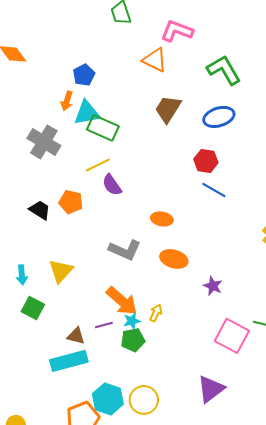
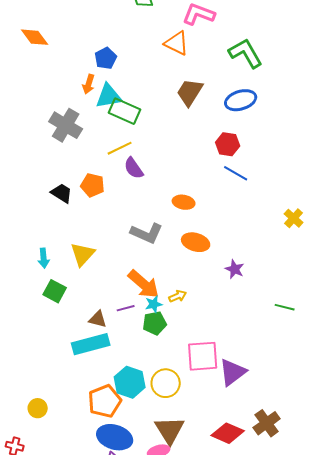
yellow arrow: (156, 313) -> (178, 296), turned 42
pink square: (232, 336) -> (203, 356), moved, turned -32

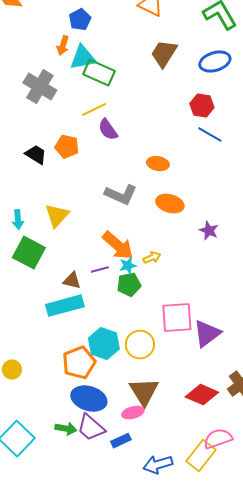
green square: (55, 291) -> (29, 253), size x1.4

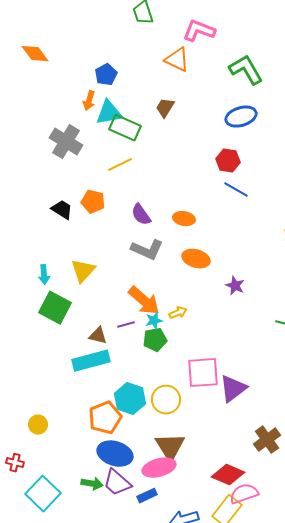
brown trapezoid: (164, 54) -> (165, 108), moved, size x0.7
purple semicircle: (108, 130) -> (141, 215), moved
red diamond: (202, 395) -> (228, 475), moved
pink ellipse: (133, 413) -> (159, 468), size x1.5

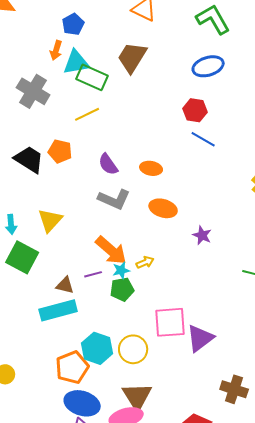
brown trapezoid: (165, 108) -> (132, 57), size x1.6
black trapezoid: (62, 210) -> (29, 159), size x1.4
brown cross: (267, 440) -> (234, 389), turned -36

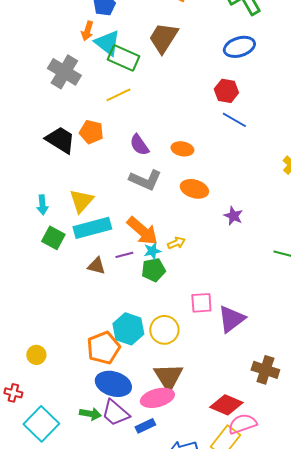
cyan triangle: (76, 62) -> (107, 43), turned 48
green square: (22, 257) -> (53, 238), size x0.7
cyan rectangle: (58, 310) -> (92, 228), moved
pink square: (170, 322) -> (201, 303), size x0.7

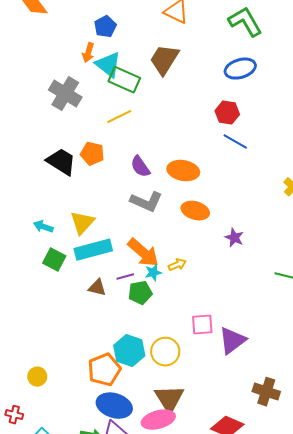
orange ellipse: (182, 149) -> (183, 171), size x1.4
cyan arrow: (42, 205) -> (43, 227), turned 114
green pentagon: (153, 270) -> (140, 293), moved

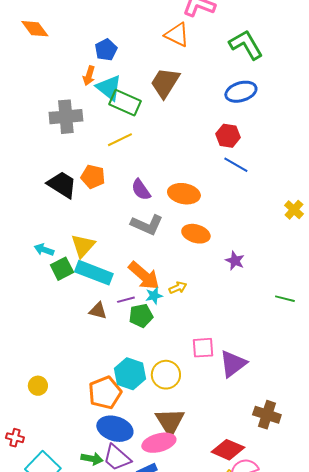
gray cross: (65, 94) -> (66, 117), turned -36
cyan rectangle: (93, 250) -> (94, 273), turned 36
green square: (54, 260) -> (62, 269), moved, turned 35
yellow circle: (37, 377) -> (38, 386), moved

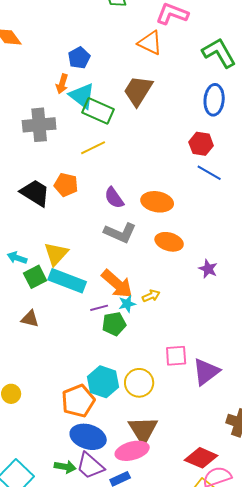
blue ellipse: (241, 92) -> (214, 100), turned -68
brown triangle: (98, 311) -> (30, 319), moved

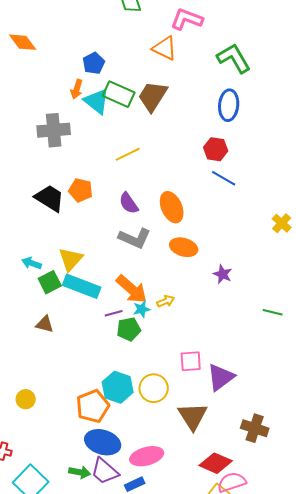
green rectangle: (98, 111) -> (119, 94), moved
yellow line: (93, 148) -> (128, 154), moved
orange ellipse: (157, 202) -> (172, 207), turned 56
brown triangle: (143, 430) -> (193, 416), moved

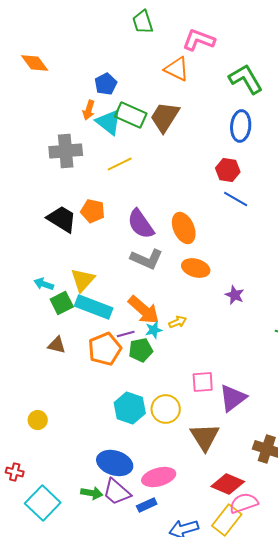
yellow line: (128, 154) -> (120, 164), moved
purple semicircle: (129, 203) -> (141, 224), size x1.4
orange pentagon: (93, 406) -> (105, 349), moved

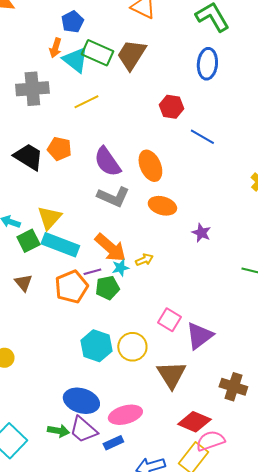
red hexagon: (228, 170) -> (171, 107), moved
brown triangle: (57, 345) -> (23, 283), turned 36
pink square: (203, 382) -> (169, 320), turned 35

